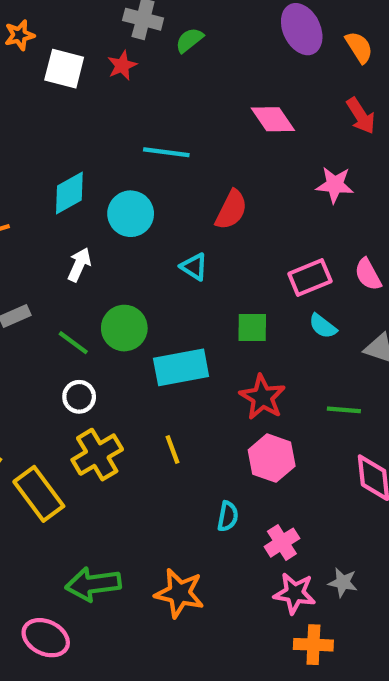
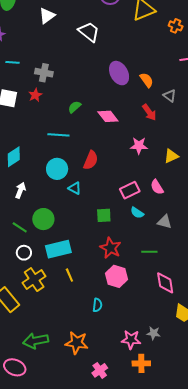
green semicircle: (189, 40) -> (74, 107), moved
cyan circle: (131, 214) -> (57, 169), moved
cyan rectangle: (181, 367) -> (58, 249), moved
pink cross: (282, 543) -> (100, 370), moved

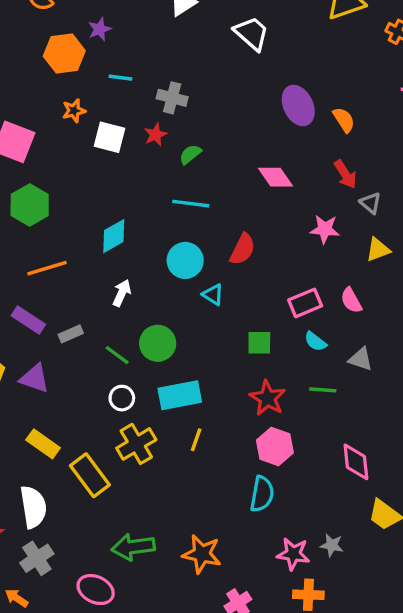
gray triangle: (170, 96) -> (370, 203), moved
green semicircle: (74, 107) -> (190, 154), moved
green line: (149, 252) -> (323, 390), moved
yellow line: (69, 275) -> (196, 440), turned 40
cyan semicircle: (97, 305) -> (262, 494), moved, size x1.5

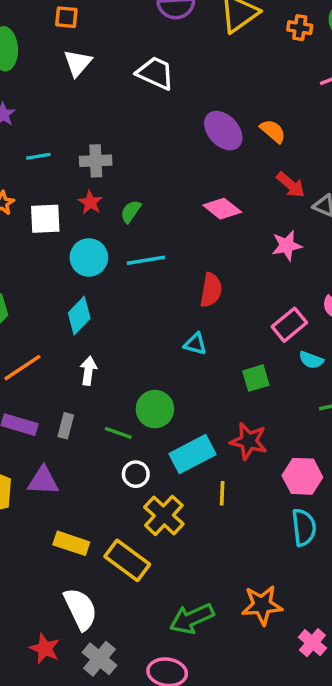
cyan circle: (185, 260) -> (89, 257), moved
white arrow: (122, 293) -> (88, 371), moved
gray rectangle: (71, 334) -> (66, 426), turned -35
red star: (268, 398) -> (249, 441), moved

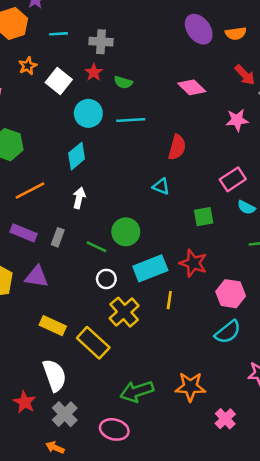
orange semicircle: (273, 131) -> (236, 33), turned 126
green semicircle: (131, 212) -> (123, 82), turned -114
white square: (45, 219) -> (59, 81), turned 35
cyan semicircle: (304, 527) -> (228, 332), turned 52

